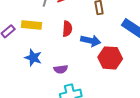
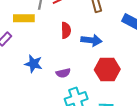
yellow rectangle: (31, 25) -> (24, 18), moved
red hexagon: (110, 58) -> (107, 69), moved

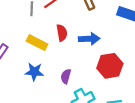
yellow rectangle: (24, 18) -> (37, 43), moved, turned 36
purple semicircle: (63, 73) -> (66, 76), turned 128

